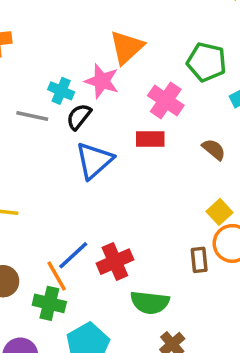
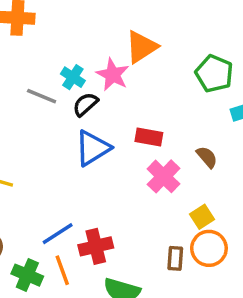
pink cross: (166, 100) -> (164, 176), moved
orange line: (57, 276) -> (62, 270), moved

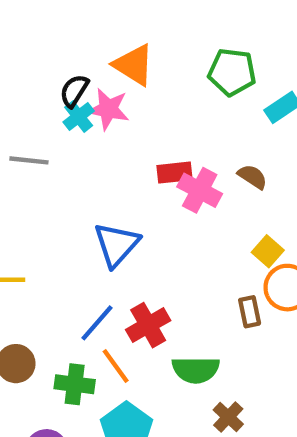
orange triangle: (141, 47) -> (134, 65), turned -39
cyan cross: (73, 77) -> (79, 116), moved, turned 35
black semicircle: (85, 104) -> (74, 91), moved
blue triangle: (93, 148) -> (116, 245), moved
pink cross: (164, 176) -> (200, 190), moved

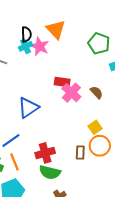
black semicircle: (74, 91) -> (26, 34), turned 133
red cross: (148, 325) -> (45, 153), moved

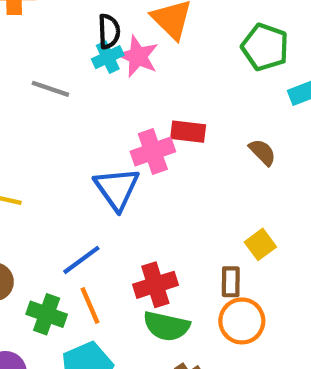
pink cross: (71, 93) -> (153, 152), moved, turned 30
blue triangle: (28, 108) -> (117, 189), turned -30
yellow square: (95, 127) -> (260, 244), moved
orange circle: (100, 146) -> (242, 321), moved

